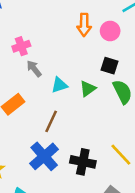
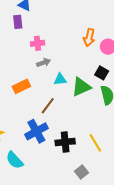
gray arrow: (34, 69) -> (44, 63), turned 96
green triangle: (88, 89) -> (81, 87), size x1.5
black cross: (83, 162) -> (65, 142), turned -30

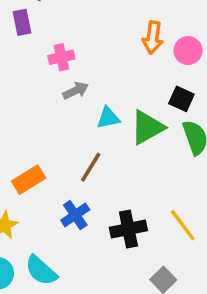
orange rectangle: (21, 86) -> (29, 180), moved
blue cross: (36, 131) -> (75, 215), size x0.7

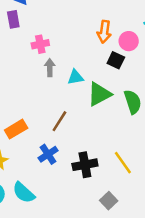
gray arrow: (76, 91) -> (50, 68), turned -66
black square: (181, 99) -> (116, 60), moved
cyan triangle: (108, 118) -> (75, 77), moved

